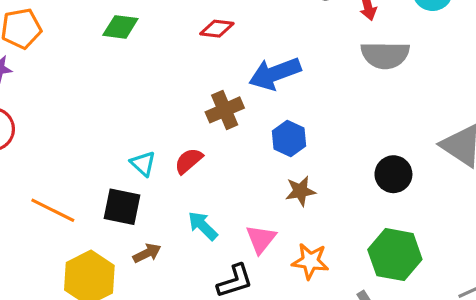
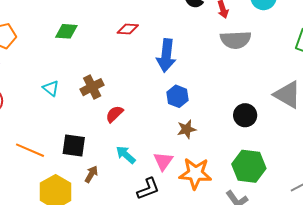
blue arrow: (275, 74) -> (166, 55), turned -60
brown cross: (225, 110) -> (92, 87), moved
cyan triangle: (143, 164) -> (51, 88), moved
brown arrow: (147, 253) -> (91, 174), turned -30
orange star: (310, 261) -> (195, 173), size x1.4

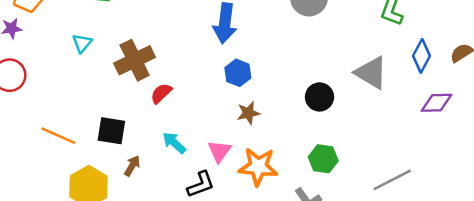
brown cross: (92, 87) -> (135, 60), size x1.4
cyan triangle: (51, 88) -> (82, 43), moved, turned 30
green hexagon: (249, 166) -> (323, 159), size x0.7

